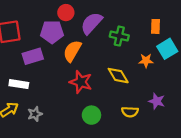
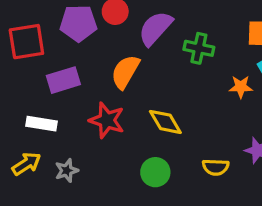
purple pentagon: (52, 32) -> (78, 23), moved
yellow diamond: (118, 76) -> (165, 122), moved
red star: (81, 82) -> (107, 120), moved

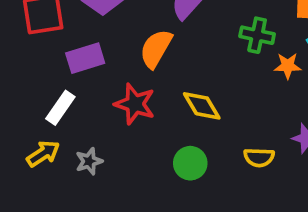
green cross: (199, 48) -> (257, 35), moved
white rectangle: (42, 124) -> (60, 108), turned -64

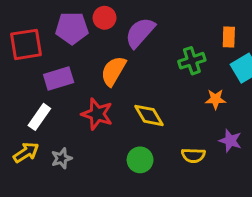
green cross: (257, 35) -> (192, 61), turned -30
orange star: (288, 66) -> (216, 99), moved

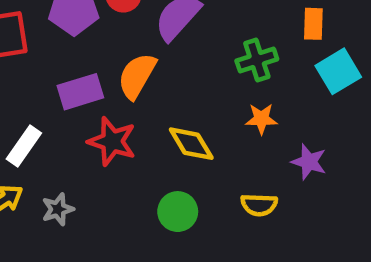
purple rectangle: (59, 78) -> (80, 92), moved
orange star: (216, 99) -> (261, 119), moved
purple star: (230, 141) -> (309, 162), moved

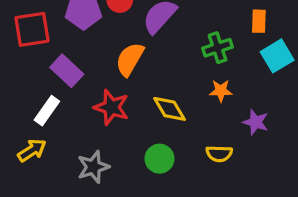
purple rectangle: (80, 92) -> (67, 71), moved, turned 60
gray star: (58, 209) -> (93, 167), moved, size x1.4

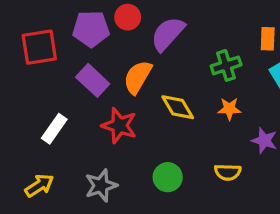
purple rectangle: (67, 71) -> (93, 80), moved
yellow diamond: (169, 109) -> (178, 107), moved
yellow arrow: (32, 150) -> (39, 186), moved

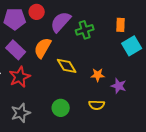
green cross: (226, 65) -> (85, 30), moved
orange star: (229, 109) -> (98, 75), moved
red star: (119, 125) -> (20, 77), moved, turned 30

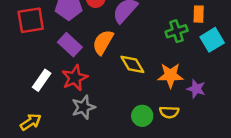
green cross: (85, 30) -> (177, 31), moved
orange star: (98, 75) -> (170, 75), size x1.5
green circle: (61, 108) -> (142, 116), moved
gray star: (21, 113) -> (83, 107), moved

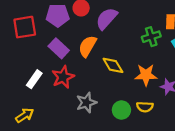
gray star: (83, 107) -> (86, 103), moved

